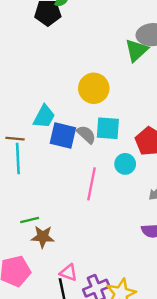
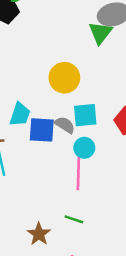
cyan circle: (125, 164) -> (84, 148), moved
green line: (30, 220) -> (74, 219), moved, turned 42
brown star: (43, 237) -> (39, 234), turned -30

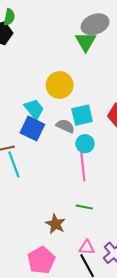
cyan trapezoid: (20, 114) -> (34, 109), moved, turned -50
blue square: (42, 130) -> (32, 129), moved, turned 30

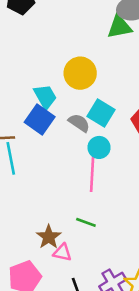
green triangle: (86, 42) -> (119, 27), turned 40
cyan square: (82, 115) -> (101, 113), turned 35
pink triangle: (87, 247) -> (62, 253), moved

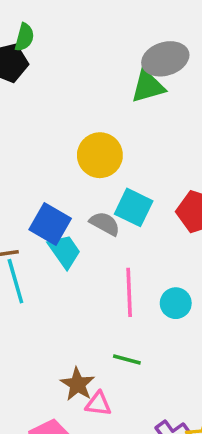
cyan trapezoid: (45, 97) -> (64, 251), moved
cyan circle: (99, 147) -> (176, 303), moved

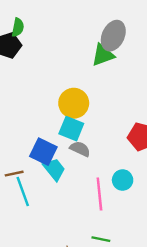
gray ellipse: (165, 59) -> (113, 36), turned -44
cyan square: (134, 207) -> (71, 129), moved
cyan circle: (176, 303) -> (123, 180), moved

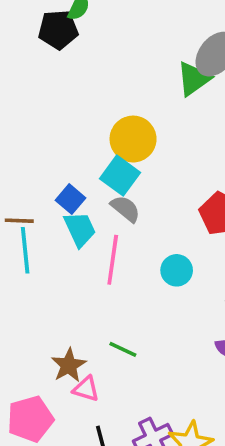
green triangle: (103, 55) -> (194, 79), turned -30
blue square: (43, 152) -> (70, 199), size x0.7
pink line: (99, 194) -> (113, 260), moved

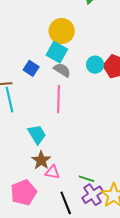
cyan trapezoid: (80, 229) -> (37, 134), moved
cyan circle: (177, 270) -> (95, 65), moved
green line: (123, 349) -> (86, 179), moved

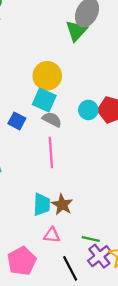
cyan trapezoid: (37, 134) -> (42, 204), moved, turned 40
brown star: (41, 160) -> (62, 205), moved

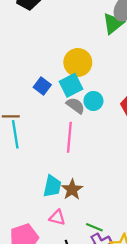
cyan square: (44, 100) -> (71, 85), turned 30
cyan circle: (88, 110) -> (93, 101), moved
blue square: (17, 121) -> (42, 86), moved

